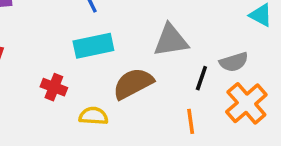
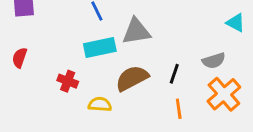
gray triangle: (171, 40) -> (136, 31), moved
black line: (201, 78) -> (174, 74), moved

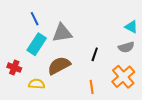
cyan rectangle: (100, 48) -> (37, 44), turned -45
gray semicircle: (214, 61) -> (126, 47), moved
black line: (174, 74) -> (95, 54), moved

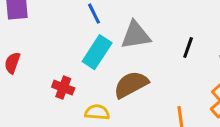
black line: (95, 54) -> (188, 48), moved

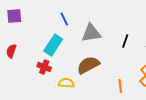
cyan rectangle: (97, 52) -> (53, 45), moved

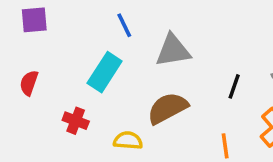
black line: (125, 41) -> (234, 86), moved
red cross: (44, 67) -> (76, 121), moved

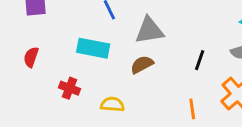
cyan rectangle: (105, 72) -> (93, 48), turned 68
brown semicircle: (168, 108) -> (142, 64), moved, size x0.7

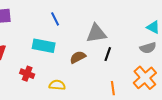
gray triangle: (149, 30) -> (96, 33), moved
black line: (200, 60) -> (108, 54), moved

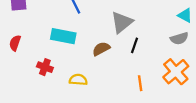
gray triangle: (96, 33) -> (122, 22), turned -30

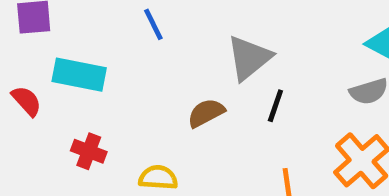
cyan rectangle: (63, 36) -> (79, 75), moved
red semicircle: (15, 43) -> (27, 101), turned 119

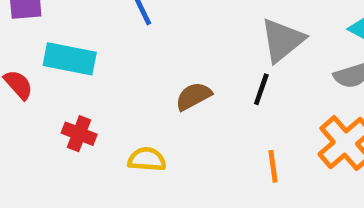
gray triangle: (249, 58) -> (282, 40), moved

